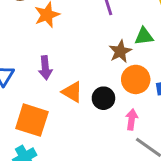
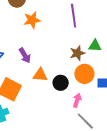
purple arrow: (45, 68) -> (25, 55), turned -35
orange triangle: (72, 92) -> (40, 75), turned -35

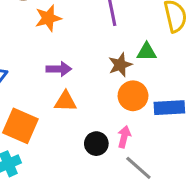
purple arrow: (25, 55) -> (59, 69), moved, turned -56
black circle: (61, 83) -> (96, 144), moved

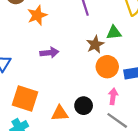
orange triangle: (65, 101) -> (60, 113), moved
pink arrow: (124, 137) -> (113, 96), moved

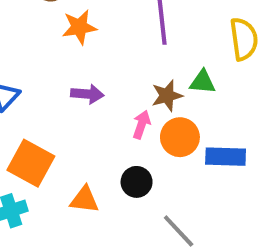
pink arrow: (113, 96) -> (141, 125), moved
black circle: (84, 106) -> (137, 182), moved

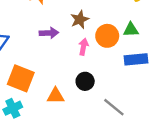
green triangle: (203, 82) -> (131, 30), moved
brown star: (167, 96) -> (80, 19), moved
orange circle: (180, 137) -> (107, 36), moved

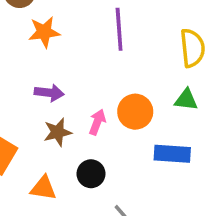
brown star: (80, 19) -> (58, 132), moved
green triangle: (131, 30) -> (186, 100), moved

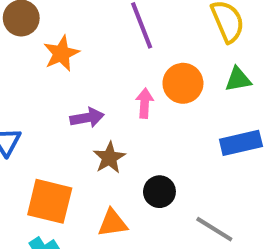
orange circle: (135, 112) -> (183, 83), moved
pink arrow: (97, 122) -> (145, 103), moved

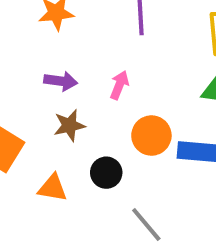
orange circle: (183, 83) -> (151, 136), moved

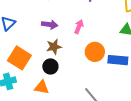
black circle: (106, 173) -> (50, 66), moved
orange triangle: (53, 188) -> (42, 87), moved

